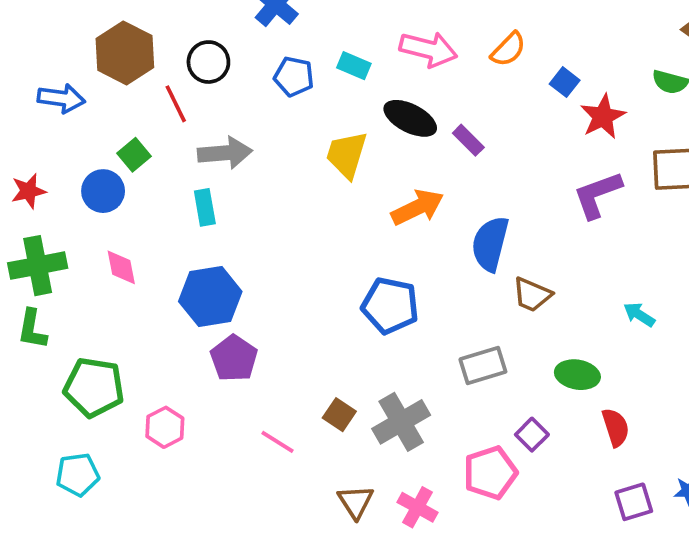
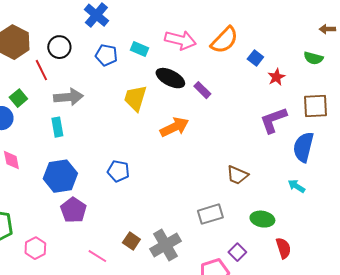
orange semicircle: (508, 49) -> (224, 40), size x1.4
red star: (603, 117) -> (276, 77), size x0.7
blue semicircle: (490, 244) -> (303, 147), moved
blue pentagon: (390, 306) -> (118, 171), moved, size x0.7

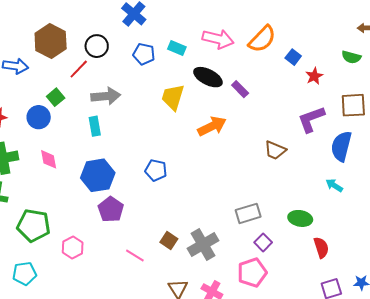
red line: (41, 70) -> (79, 69), turned 70
brown trapezoid: (237, 175) -> (275, 150), moved
purple square: (237, 252) -> (263, 242), moved

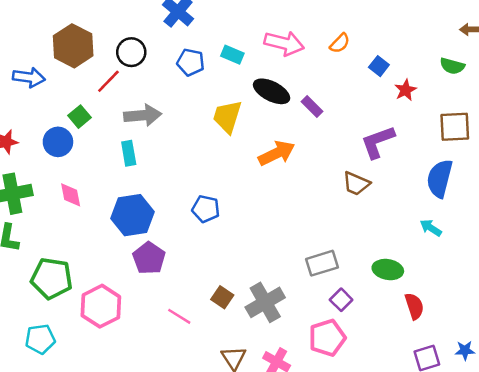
orange semicircle: (262, 39) -> (340, 43), size x0.6
purple L-shape: (311, 119) -> (378, 142), moved
pink hexagon: (73, 248) -> (101, 306), size x1.5

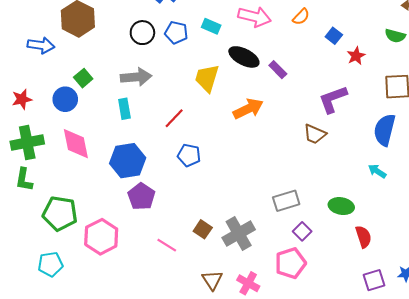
black circle: (131, 52) -> (142, 33), moved
red line: (108, 81) -> (174, 118), moved
pink diamond: (71, 195) -> (76, 144), size x1.5

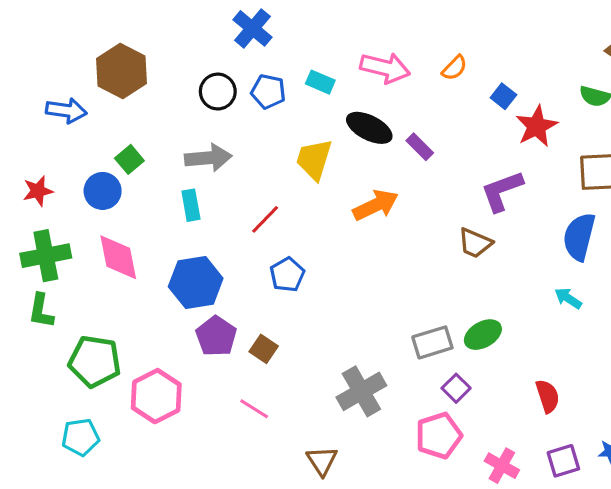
red star: (356, 56) -> (537, 126), size x1.5
blue pentagon: (189, 155) -> (287, 275), turned 30
green ellipse: (341, 206) -> (483, 335), moved, turned -40
brown square: (203, 229) -> (264, 349), moved
pink cross: (248, 283) -> (502, 466), moved

